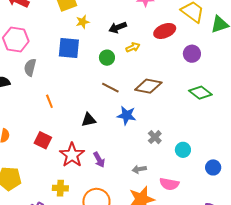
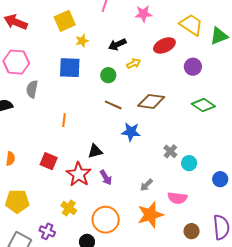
orange line: (49, 101) -> (64, 120), moved, turned 32
black triangle: (89, 120) -> (95, 151), moved
gray cross: (155, 137) -> (170, 151), moved
gray arrow: (139, 169) -> (146, 185), turned -32
yellow cross: (60, 188) -> (69, 208), turned 35

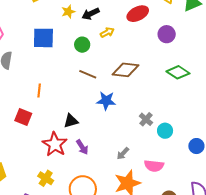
yellow star: (82, 41) -> (68, 12), moved
red square: (49, 161) -> (23, 117), moved

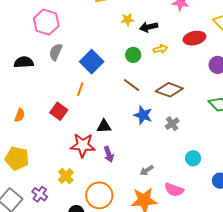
blue square: (43, 38) -> (92, 62), moved, turned 30
gray cross: (146, 119) -> (172, 124), moved
red star: (55, 144) -> (83, 145), turned 30

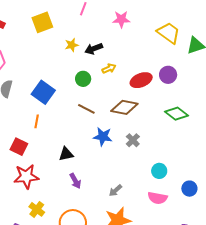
red ellipse: (194, 38) -> (141, 80), moved
red star: (83, 145) -> (26, 177), moved
pink semicircle: (174, 190) -> (158, 198), moved

